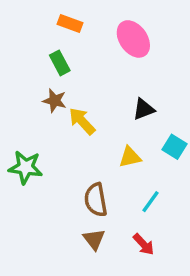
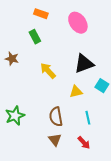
brown star: (55, 101) -> (12, 59), moved
black triangle: (144, 109) -> (84, 64), size x1.5
green star: (26, 167) -> (15, 116), moved, turned -30
cyan line: (150, 202) -> (88, 118), turned -48

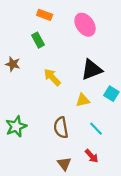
cyan line: (88, 118) -> (96, 129), turned -32
brown triangle: (55, 140) -> (64, 164), moved

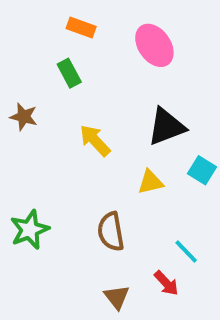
cyan line: (96, 129) -> (186, 251), moved

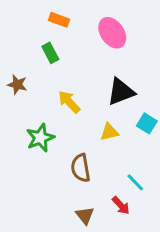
green star: (30, 230) -> (40, 138), moved

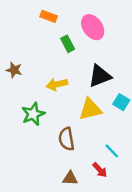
green rectangle: (50, 53) -> (68, 44), moved
yellow arrow: (69, 102) -> (57, 84), turned -60
yellow triangle: (109, 132) -> (90, 109), size x1.5
brown triangle: (85, 216) -> (70, 178), turned -49

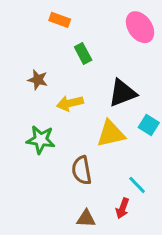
pink ellipse: (93, 27) -> (140, 27), moved
brown star: (14, 70) -> (38, 80), moved
green star: (33, 114) -> (41, 140), turned 30
red arrow: (100, 170) -> (122, 208), turned 63

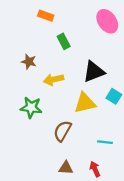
brown semicircle: (82, 170) -> (62, 131), turned 40
cyan line: (137, 185) -> (105, 142), turned -40
red arrow: (122, 208) -> (95, 169), moved, turned 136

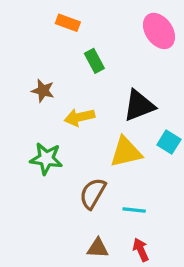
cyan line: (105, 142) -> (134, 210), moved

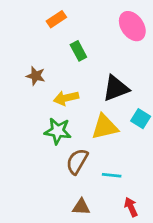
orange rectangle: (68, 23) -> (56, 19), turned -54
green star: (46, 159) -> (58, 131), moved
red arrow: (141, 250) -> (131, 207), moved

